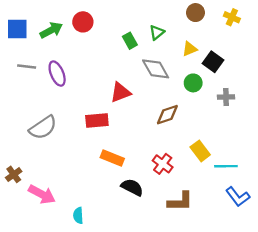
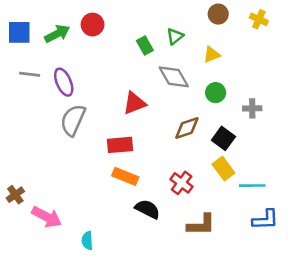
black square: (213, 62) -> (223, 138), moved
red rectangle: (97, 120) -> (120, 145), moved
gray semicircle: (43, 128) -> (73, 120), moved, turned 148
blue L-shape: (238, 197) -> (265, 220), turned -55

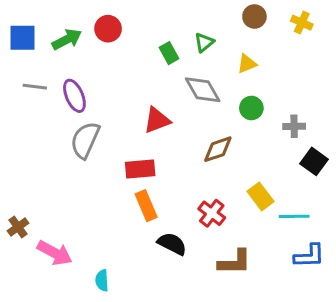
black square: (223, 138) -> (314, 161), moved
orange rectangle: (125, 176) -> (146, 206), turned 45

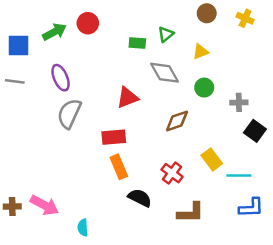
blue square: (23, 38) -> (18, 45), moved
green rectangle: (169, 53) -> (137, 43), turned -56
gray line: (35, 87) -> (15, 81), moved
brown cross: (18, 227) -> (12, 206), moved, turned 35

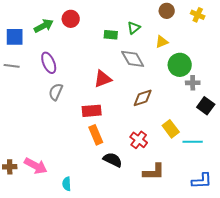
green circle: (204, 88) -> (180, 65), moved, size x1.5
gray semicircle: (69, 114) -> (56, 92), size x0.7
blue L-shape: (251, 208) -> (202, 181), moved

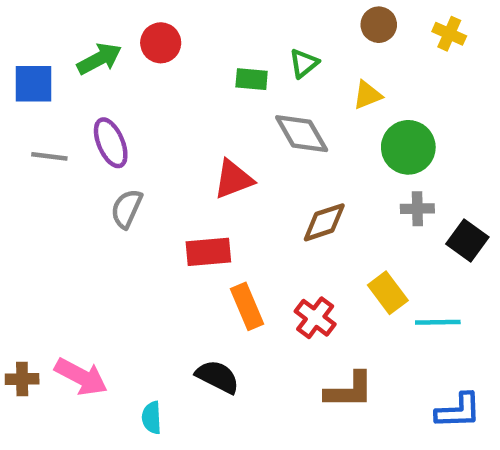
gray line: (12, 66) -> (49, 156), moved
gray cross: (193, 83) -> (417, 209), moved
orange rectangle: (96, 135) -> (247, 306), moved
black semicircle: (113, 160) -> (217, 377), moved

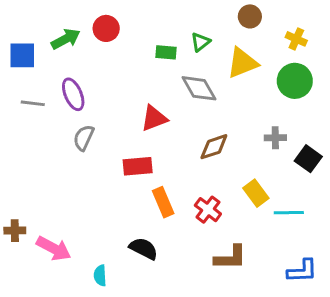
yellow cross: (449, 34) -> (296, 39), moved
yellow triangle: (367, 95) -> (242, 63), size x1.6
green circle: (408, 147) -> (295, 81), moved
brown cross: (22, 379) -> (15, 231), moved

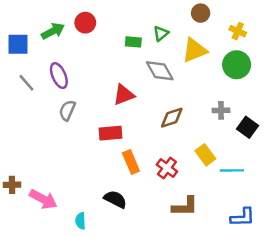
gray line: (33, 103) -> (26, 83), turned 42

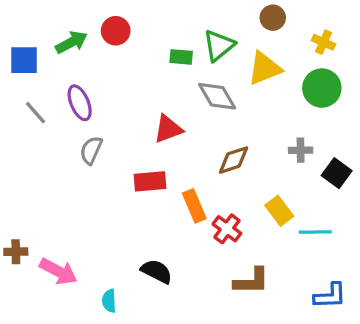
green triangle: (161, 34) -> (219, 45), size x1.5
orange rectangle: (131, 162) -> (194, 206), moved

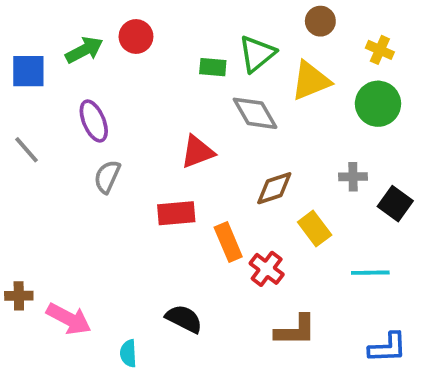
gray line: (35, 113) -> (27, 150), moved
yellow rectangle: (279, 211) -> (315, 229), moved

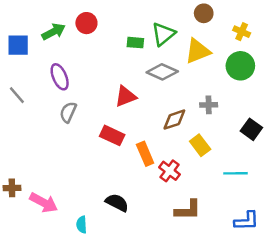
gray diamond: (255, 113) -> (162, 72), turned -36
gray cross: (353, 177) -> (209, 105), moved
red rectangle: (176, 213) -> (112, 135), turned 30

